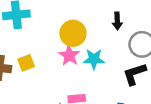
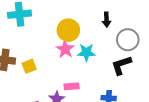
yellow square: (26, 63) -> (29, 66), moved

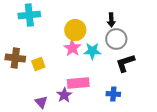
gray circle: (128, 40) -> (116, 39), moved
pink rectangle: (72, 86) -> (78, 83), size x1.5

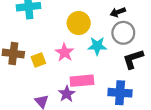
black arrow: (111, 20) -> (118, 12), turned 72
pink star: (72, 48) -> (65, 52), moved
blue cross: (113, 94) -> (120, 93), size x1.5

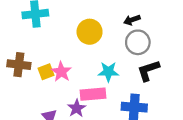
cyan star: (97, 46) -> (108, 72), moved
pink star: (65, 52) -> (61, 72), moved

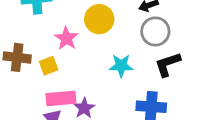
pink star: (61, 72) -> (66, 38), moved
pink rectangle: (93, 94) -> (61, 98), moved

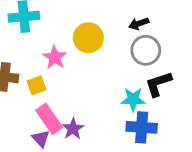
cyan star: (121, 66) -> (133, 99), moved
pink rectangle: (61, 98) -> (49, 119), turned 60

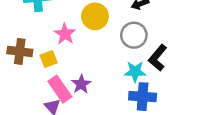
gray circle: (146, 50) -> (134, 35), moved
black L-shape: (158, 84) -> (158, 58), turned -32
purple star: (73, 129) -> (81, 84), moved

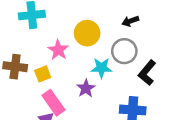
cyan star: (135, 72) -> (101, 68), moved
purple star: (81, 84) -> (86, 88), moved

